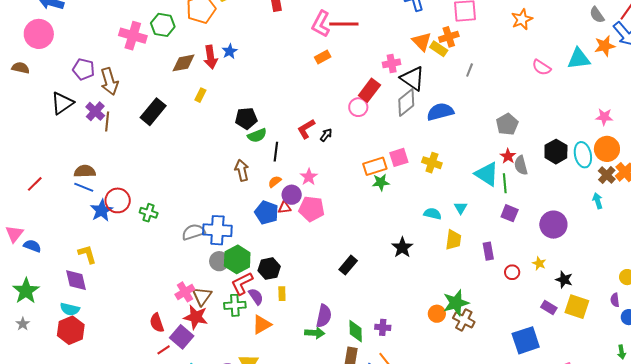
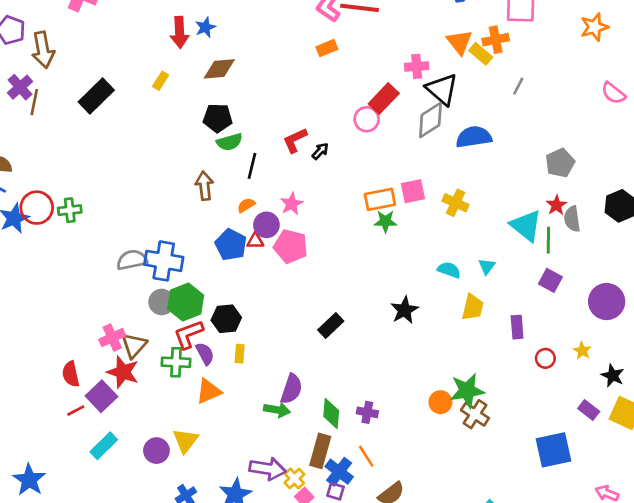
brown diamond: (184, 63) -> (219, 69), moved
green cross: (149, 213) -> (70, 210), moved, turned -30

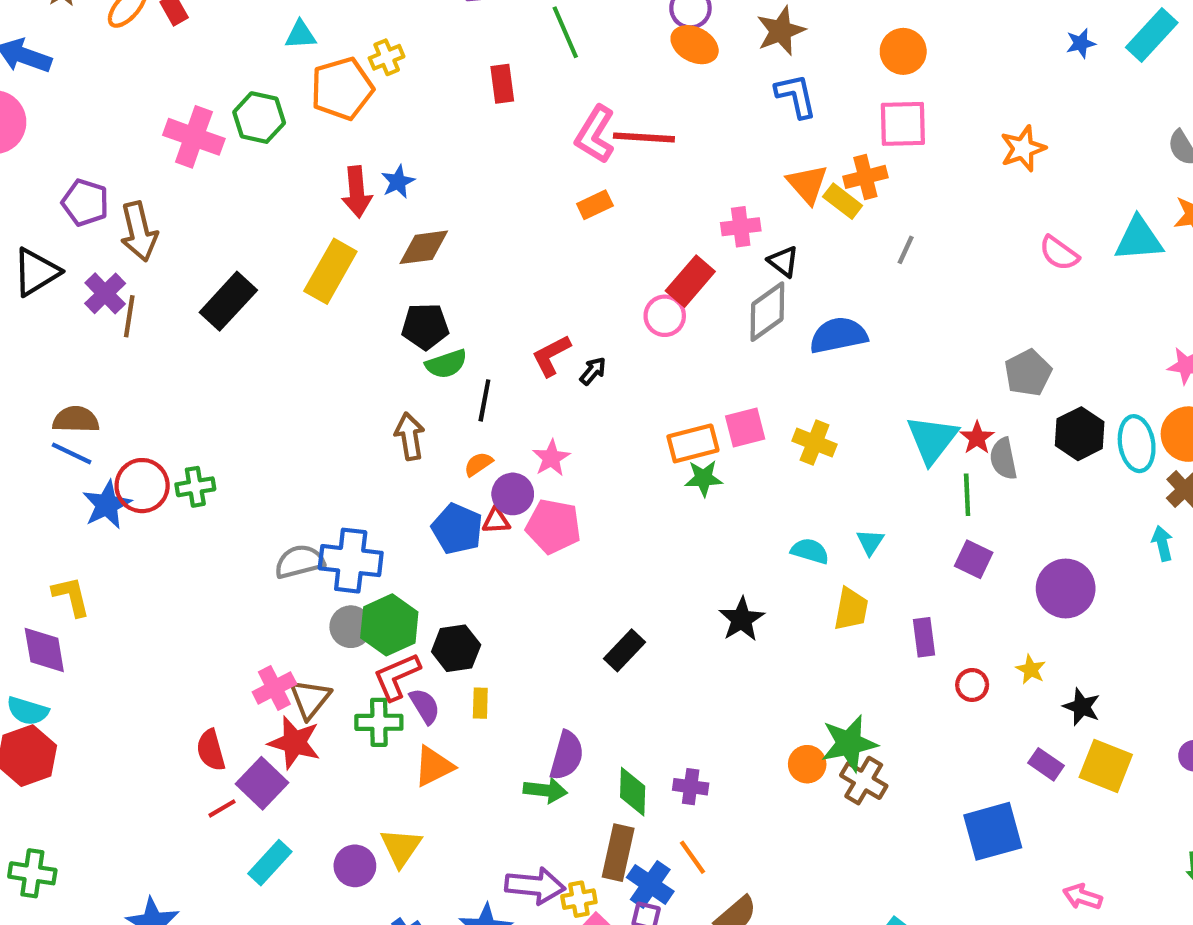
yellow rectangle: (161, 81) -> (330, 271), size x2.0
black triangle: (442, 89) -> (783, 261), size x0.6
gray pentagon: (560, 163) -> (1028, 373), moved
cyan triangle: (526, 226) -> (932, 439), moved, turned 32
yellow cross: (294, 478) -> (579, 899), turned 36

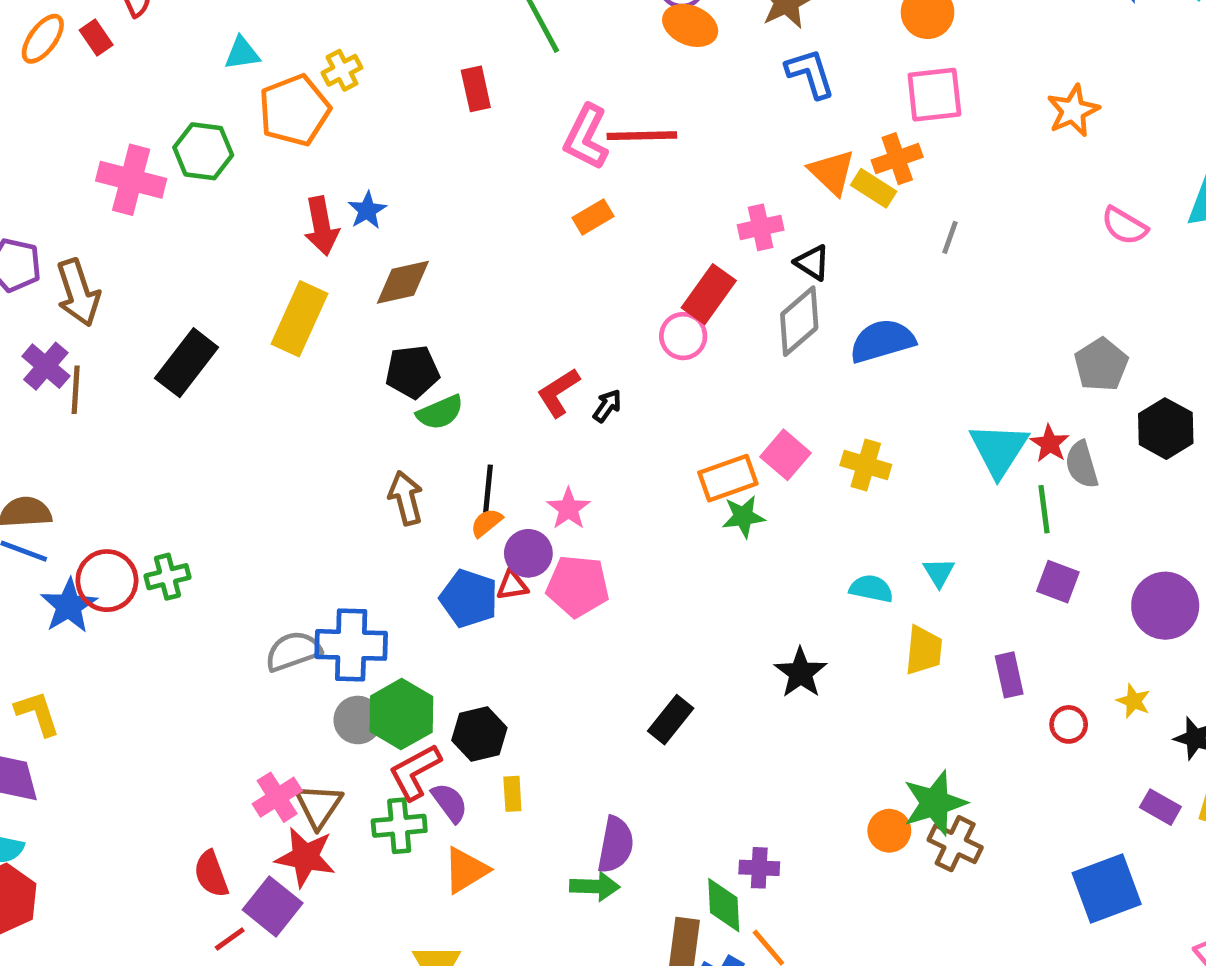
black line: (484, 400) -> (488, 489), moved
pink square: (745, 428) -> (786, 455), turned -30
green diamond: (633, 792) -> (724, 905), moved

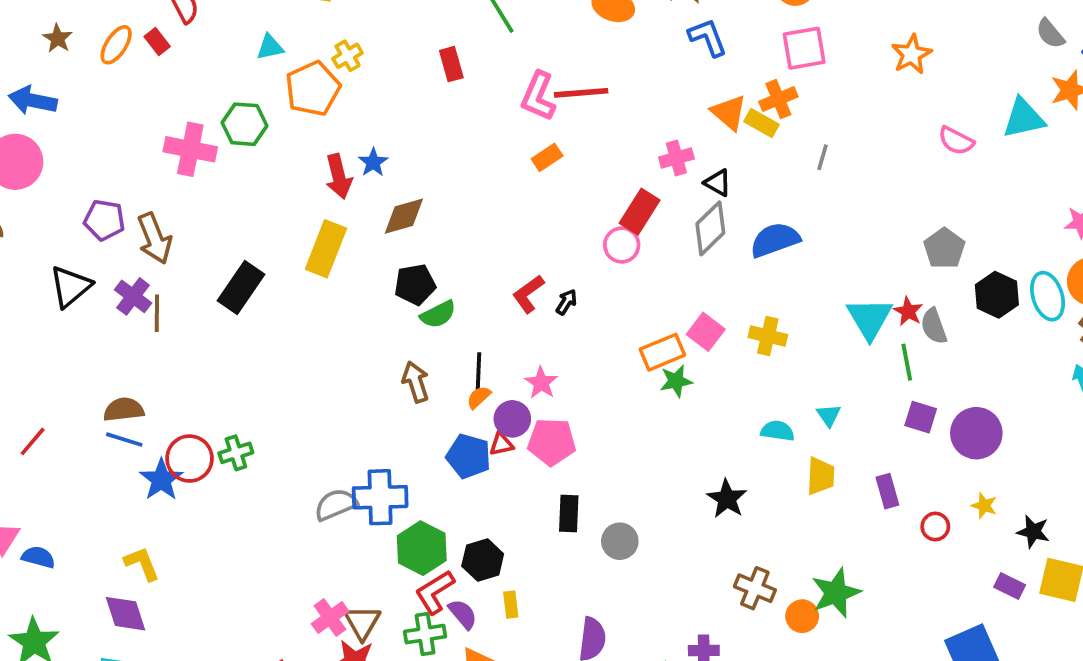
purple circle: (1165, 606) -> (976, 433), moved
gray circle: (358, 720) -> (620, 541), moved
black rectangle: (671, 720) -> (569, 514), moved, turned -33
brown cross: (955, 844) -> (755, 588), moved

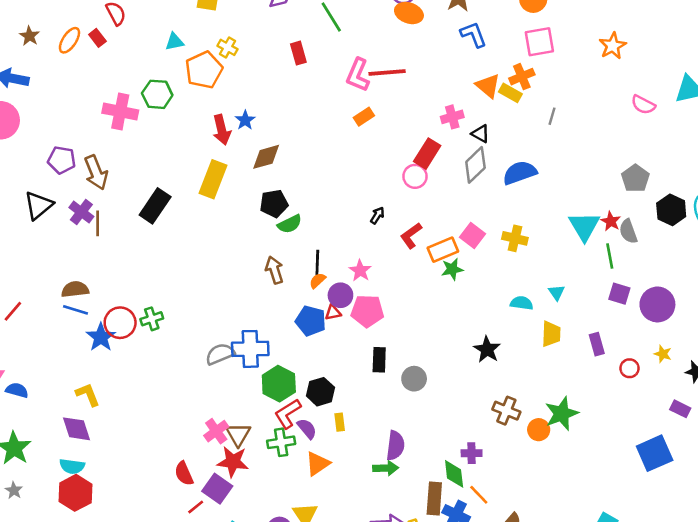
yellow cross: (348, 56) -> (228, 47), turned -30
red L-shape: (528, 294) -> (411, 236), moved

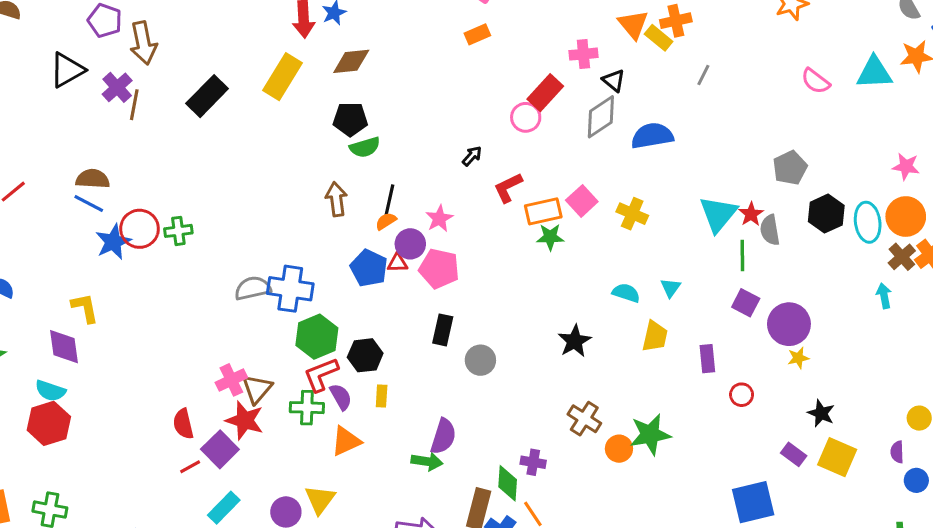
yellow star: (663, 354) -> (798, 358), moved, turned 30

